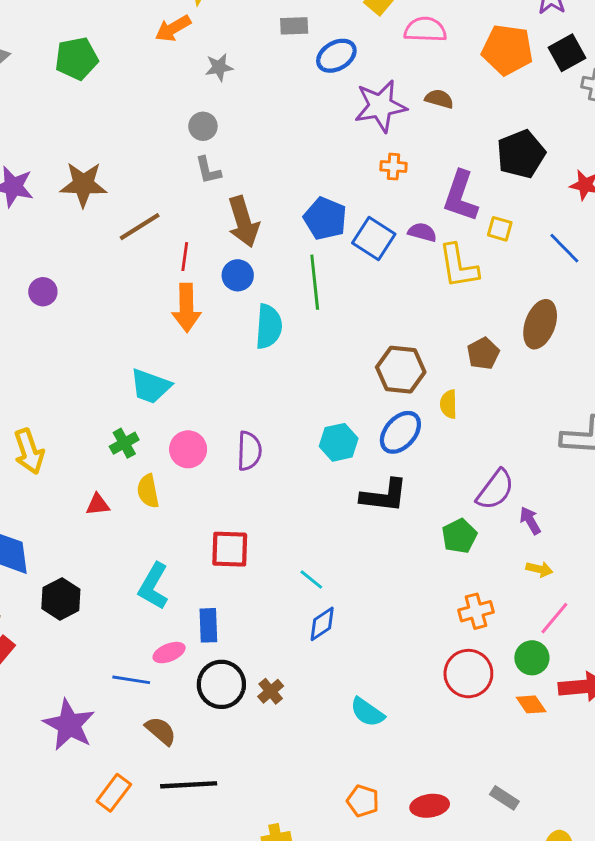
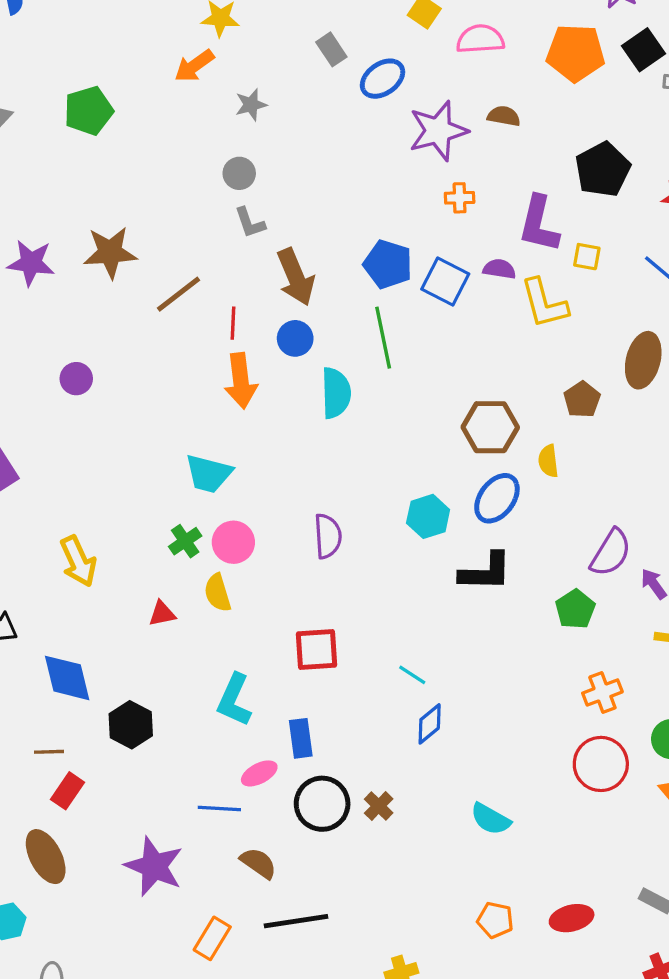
gray rectangle: (294, 26) -> (331, 49), turned 64
pink circle: (188, 449) -> (233, 542), moved

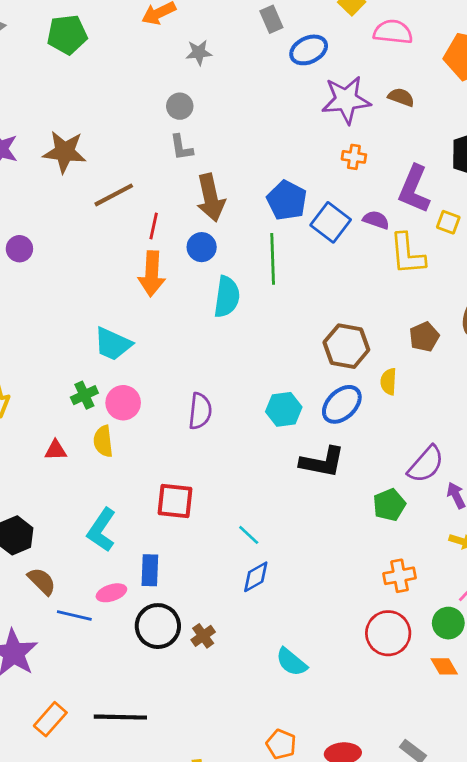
brown semicircle: (258, 863) -> (42, 581), moved

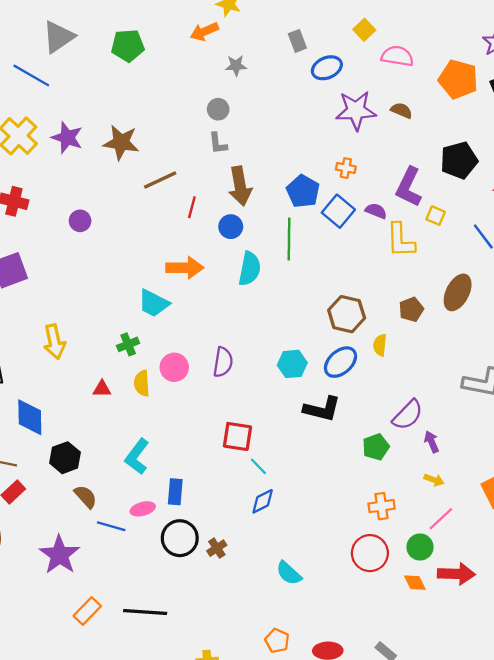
orange cross: (354, 157) -> (346, 168), moved
orange arrow: (152, 274) -> (185, 268), moved, turned -96
pink circle: (123, 403) -> (174, 367), moved
red square: (175, 501) -> (237, 436), moved

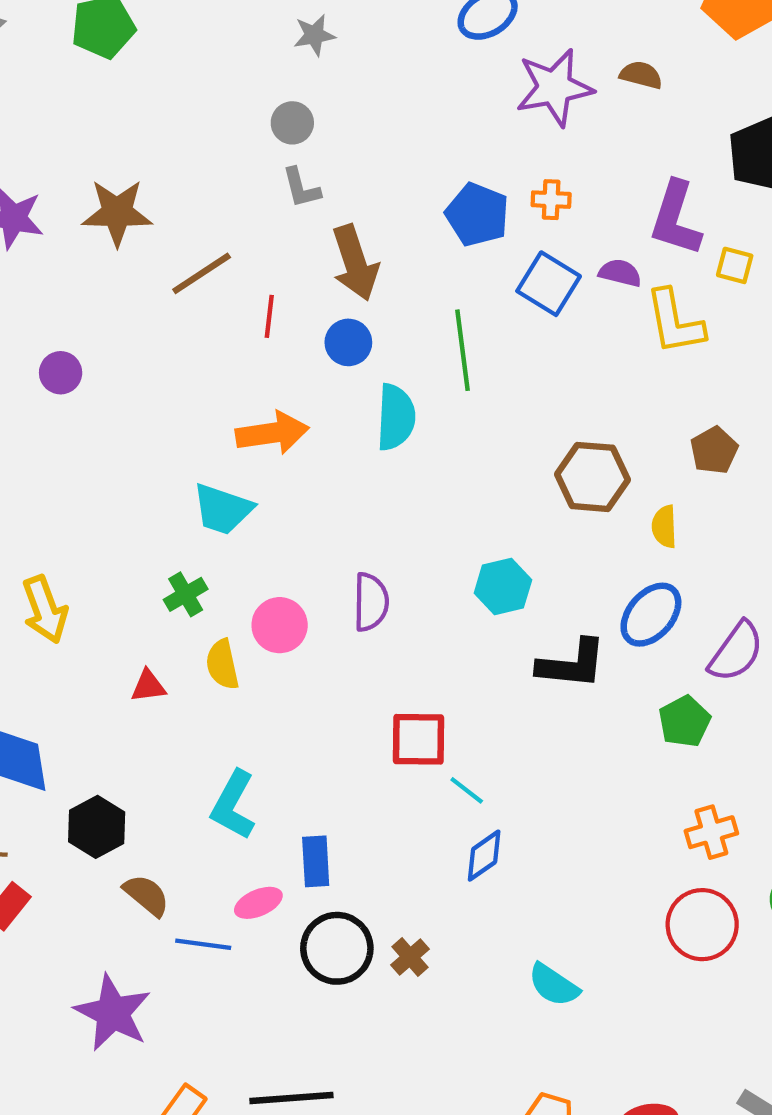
blue pentagon: (303, 191) -> (477, 215), moved
blue ellipse: (341, 362) -> (651, 615), moved

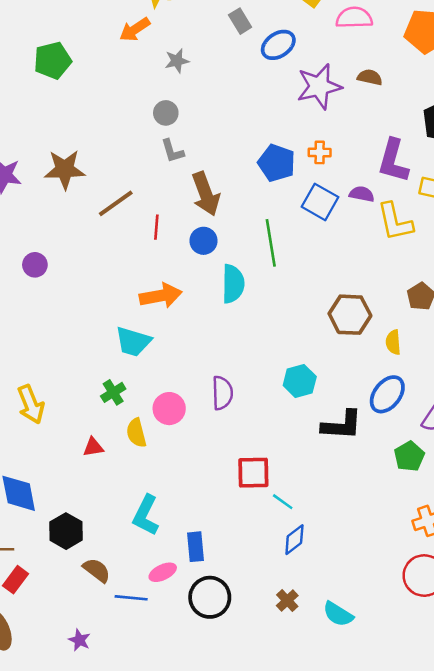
brown cross: (410, 957) -> (287, 601), moved
purple star: (113, 1013) -> (79, 640), size x0.5

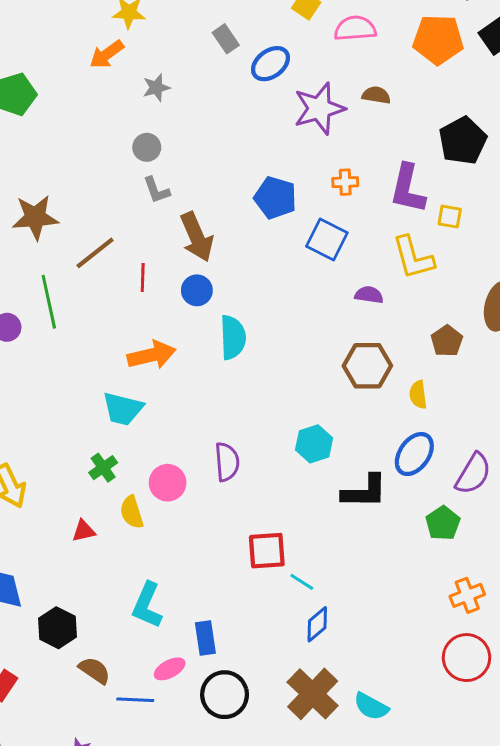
orange cross: (320, 152) -> (345, 182), moved
purple semicircle: (362, 194) -> (369, 295), moved
green line: (271, 243) -> (49, 302), moved
brown cross: (287, 601) -> (313, 694), size x2.0

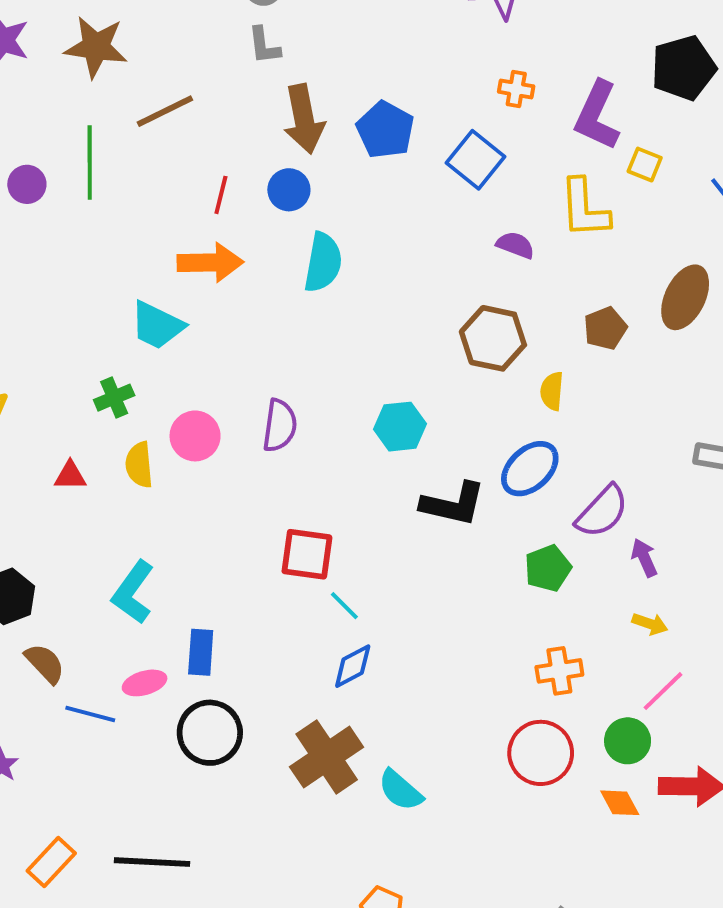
blue pentagon: (275, 198) -> (385, 130), moved
red line: (143, 278) -> (221, 195), moved

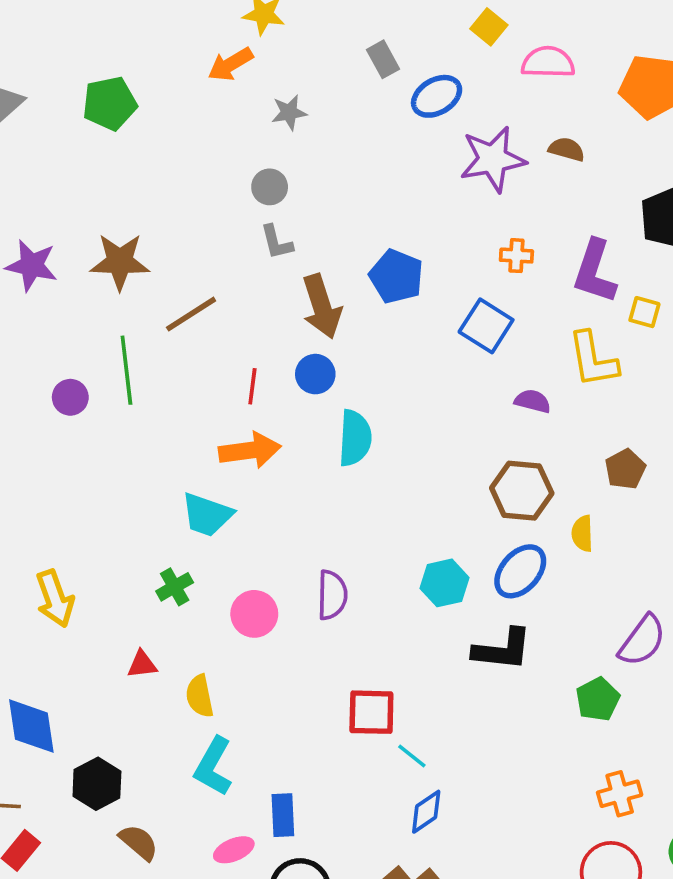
blue pentagon: (385, 130) -> (396, 276), moved
yellow semicircle: (139, 465) -> (200, 696), moved
blue ellipse: (530, 469) -> (520, 571), moved

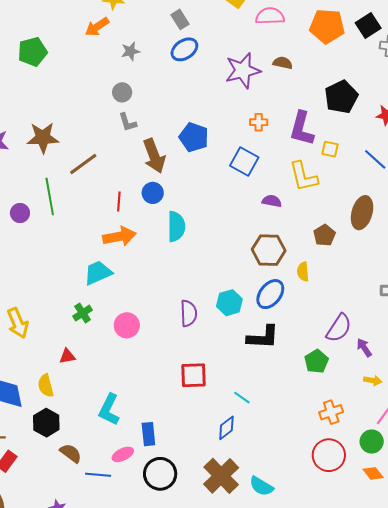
blue ellipse: (437, 96) -> (184, 49), moved
cyan trapezoid: (207, 515) -> (98, 273), turned 140
purple semicircle: (332, 595) -> (189, 313), moved
yellow semicircle: (200, 696) -> (46, 386), moved
cyan line: (412, 756) -> (242, 398), moved

